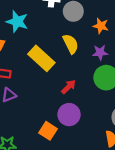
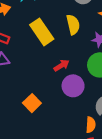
purple circle: (69, 115) -> (73, 86), moved

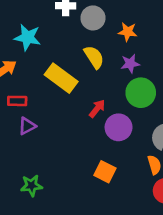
orange square: (32, 103) -> (105, 172), moved

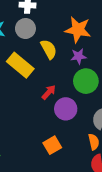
gray circle: (93, 18) -> (25, 29), moved
orange star: (128, 32) -> (78, 30), size x1.6
orange square: (105, 172) -> (52, 145), turned 30

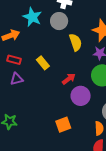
yellow rectangle: (20, 65) -> (43, 63), moved, size x0.6

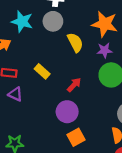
purple triangle: (17, 79) -> (15, 94), turned 48
purple circle: (81, 96) -> (67, 112), moved

